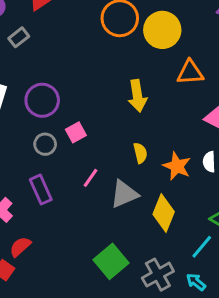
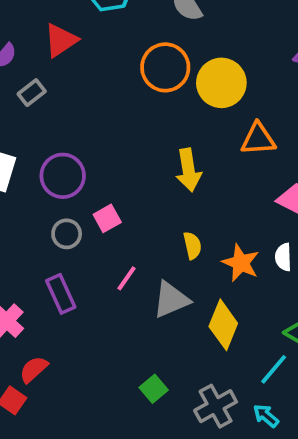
green square: (111, 261) -> (154, 389), size x0.6

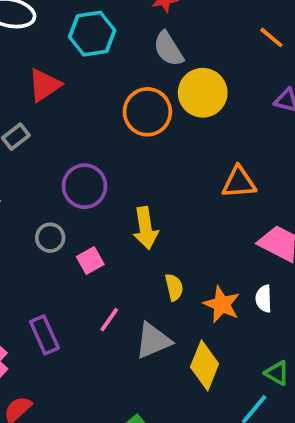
yellow circle: (221, 83) -> (203, 93), moved
yellow arrow: (188, 170) -> (145, 228), moved
purple circle: (63, 176) -> (84, 186), moved
gray circle: (67, 234) -> (50, 238), moved

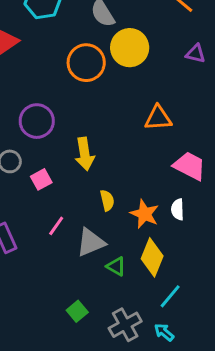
yellow diamond: (205, 365) -> (152, 257), moved
green triangle: (277, 373) -> (116, 266), moved

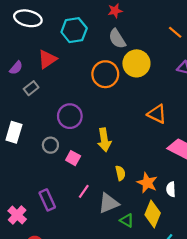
orange triangle: (158, 118) -> (157, 114), turned 30
pink square: (41, 179) -> (73, 158), turned -32
white semicircle: (178, 209) -> (171, 189), moved

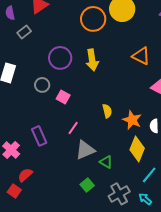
purple semicircle: (16, 68) -> (10, 13), turned 128
yellow arrow: (104, 140) -> (92, 60), moved
gray triangle: (109, 203) -> (85, 150), moved
green triangle: (127, 220) -> (106, 162), moved

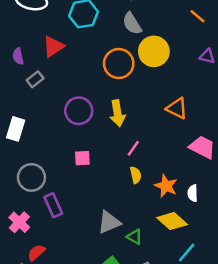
gray circle: (42, 85) -> (31, 177), moved, size x1.5
pink square: (63, 97) -> (82, 158), turned -32
pink line: (73, 128) -> (133, 148), moved
yellow diamond: (137, 149) -> (172, 221), turned -70

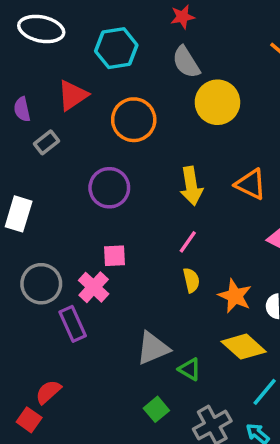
orange circle: (119, 64) -> (134, 120), moved
yellow arrow: (117, 113) -> (191, 186), moved
pink cross: (19, 222) -> (94, 287), moved

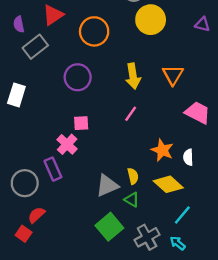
gray rectangle: (46, 142) -> (35, 47), size x1.5
orange triangle: (251, 184) -> (173, 75), turned 35
yellow semicircle: (191, 280) -> (133, 176), moved
gray circle: (41, 284) -> (25, 183), moved
green square: (156, 409) -> (109, 227), size x1.6

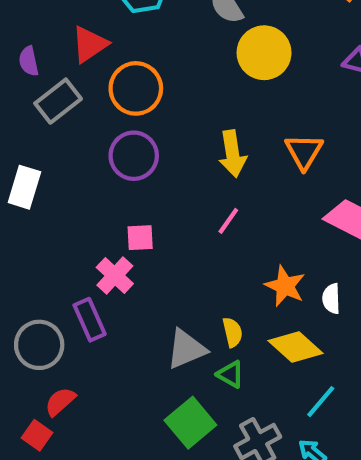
orange circle: (94, 31) -> (136, 88), moved

